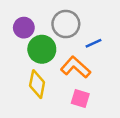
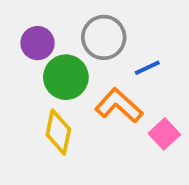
pink square: (80, 99) -> (164, 134), moved, turned 30

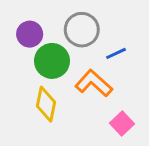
pink square: (164, 134) -> (122, 123), moved

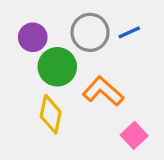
blue line: (116, 53) -> (129, 32), moved

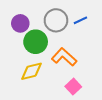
yellow diamond: (51, 114) -> (32, 71), turned 65
pink square: (134, 135) -> (73, 87), moved

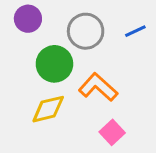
blue line: (80, 20) -> (135, 31), moved
purple circle: (20, 23) -> (28, 19), moved

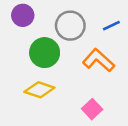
orange L-shape: (98, 87) -> (99, 60), moved
yellow diamond: (48, 109) -> (39, 90), turned 32

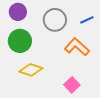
green circle: (45, 53) -> (20, 41), moved

